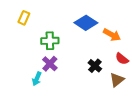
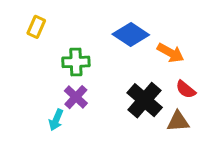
black cross: (95, 66) -> (145, 100), size x1.6
brown triangle: (117, 80) -> (178, 121), turned 35

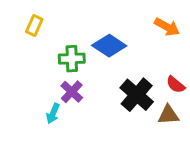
blue diamond: (131, 34) -> (109, 46), moved
orange arrow: (170, 53) -> (167, 27), moved

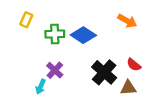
green cross: (72, 59) -> (55, 34), moved

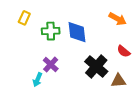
blue diamond: (83, 35) -> (77, 32), turned 50
red semicircle: (134, 65) -> (124, 51), moved

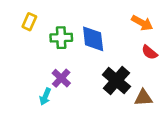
red semicircle: (124, 51) -> (150, 52), moved

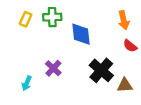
orange arrow: (142, 23) -> (124, 20), turned 48
green cross: (61, 38) -> (52, 17), moved
cyan arrow: (45, 97) -> (27, 83), moved

